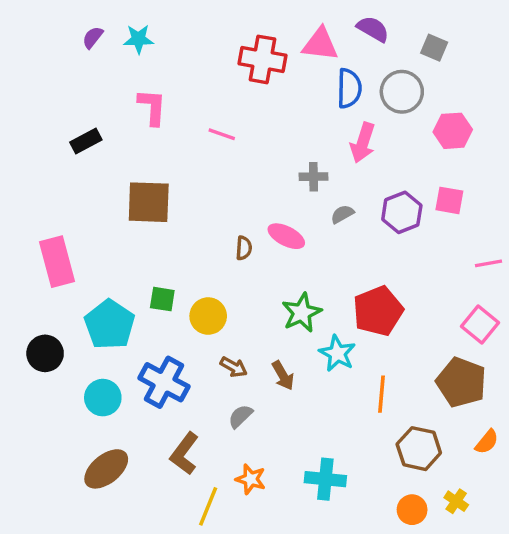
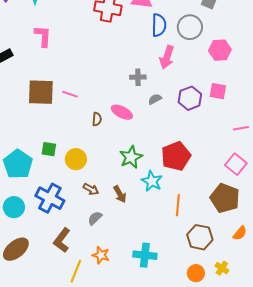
pink line: (222, 134) -> (70, 94), moved

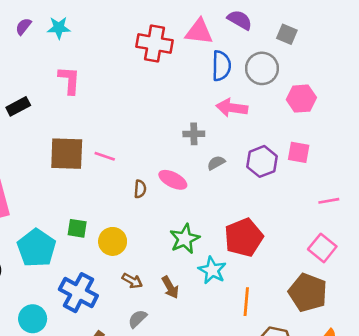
pink arrow: (167, 57) -> (232, 108), turned 80
cyan circle: (14, 207) -> (33, 319), moved

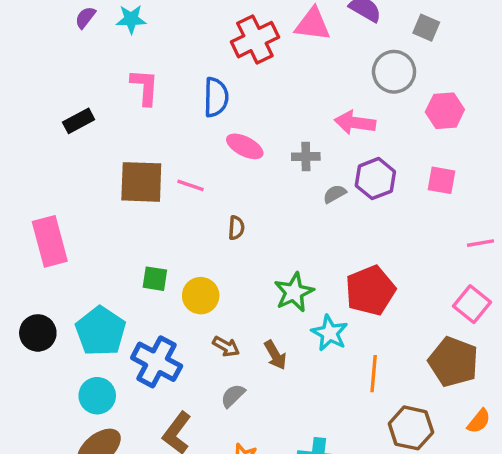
red cross: (155, 43) -> (255, 40), turned -36
blue semicircle: (221, 66) -> (216, 97), moved
purple hexagon: (262, 161) -> (375, 179), moved
pink ellipse: (173, 180) -> (245, 146), moved
cyan pentagon: (37, 248) -> (101, 331), moved

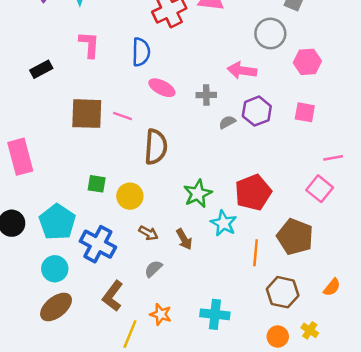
brown semicircle: (236, 228) -> (156, 147), size x2.0
pink square: (472, 304) -> (320, 189), moved
brown pentagon: (453, 362) -> (295, 237), moved

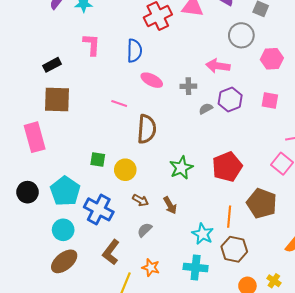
brown square: (87, 114) -> (57, 99), moved
cyan star: (224, 223) -> (203, 234), moved
brown hexagon: (283, 292) -> (234, 249), moved

